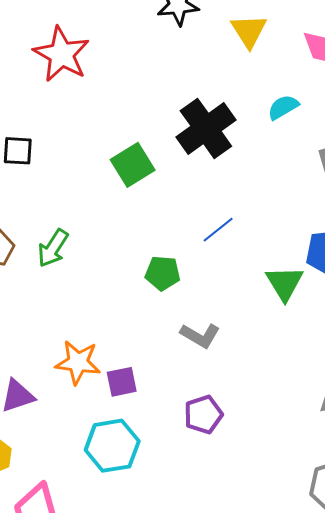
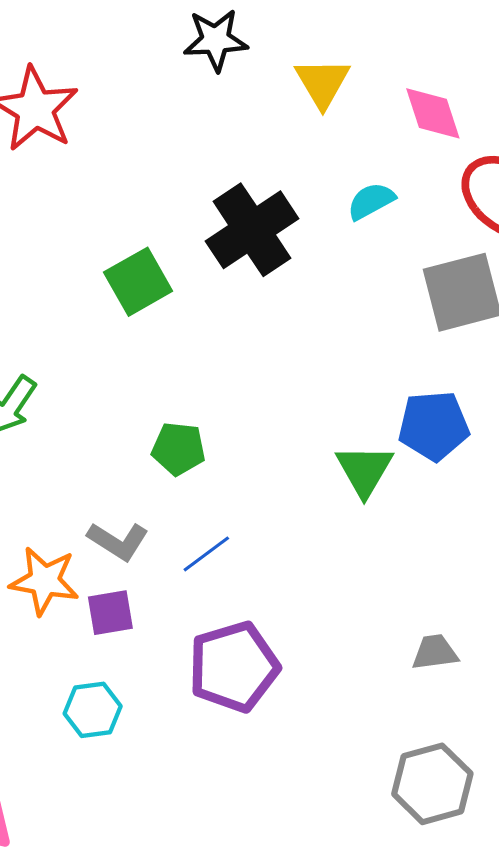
blue line: (218, 230) -> (206, 554), moved
gray L-shape: (200, 335) -> (118, 541), moved
purple pentagon: (203, 414) -> (234, 667), size x1.5
cyan hexagon: (112, 446) -> (93, 710), size x0.7

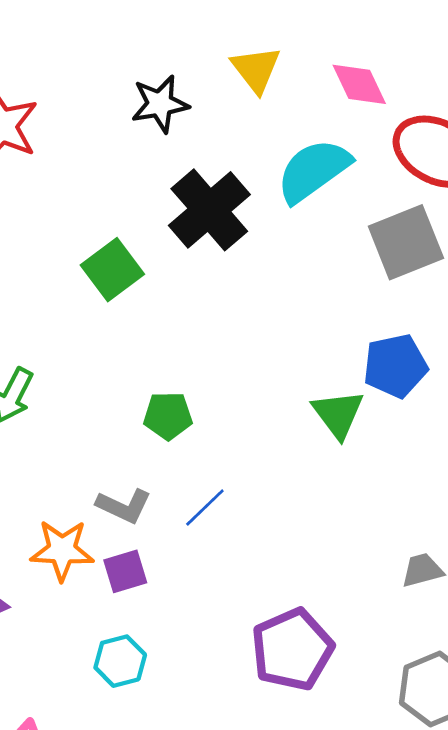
black star: (216, 40) -> (160, 104), moved
cyan semicircle: (371, 201) -> (313, 171), size x1.8
purple pentagon: (234, 667) -> (292, 649), moved

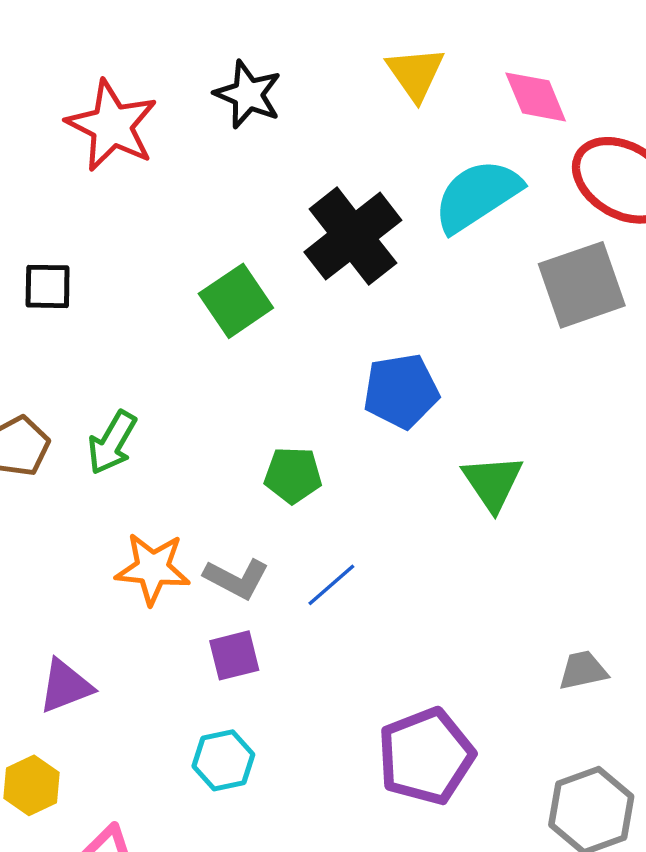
black star: (160, 104) -> (248, 94), moved, turned 30
blue pentagon: (395, 366) -> (401, 391), moved
orange star: (62, 550) -> (153, 569), moved

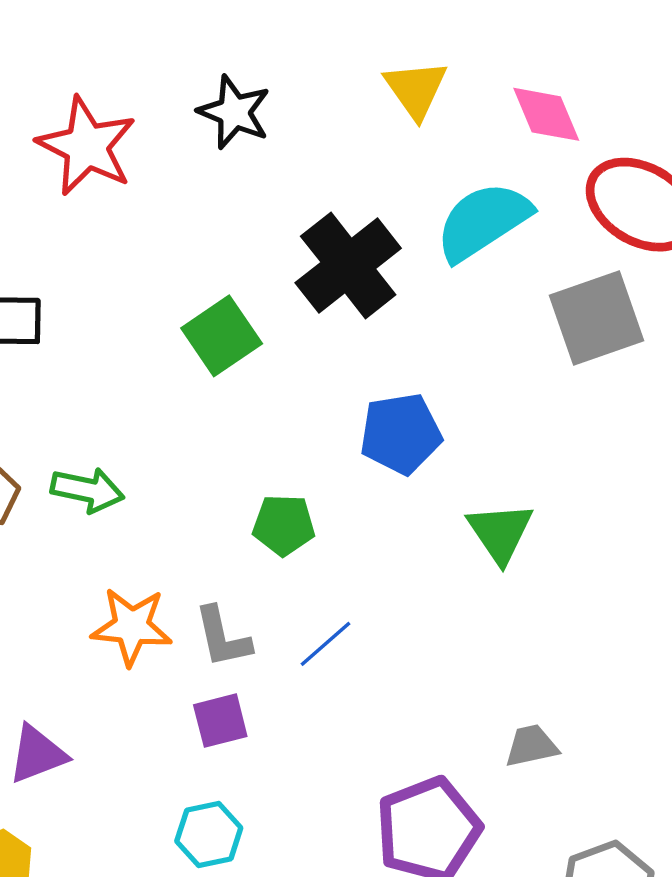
green arrow: (112, 443) -> (87, 490), turned -108
gray L-shape: (236, 579) -> (222, 637), turned 50
gray trapezoid: (583, 670) -> (531, 746), moved

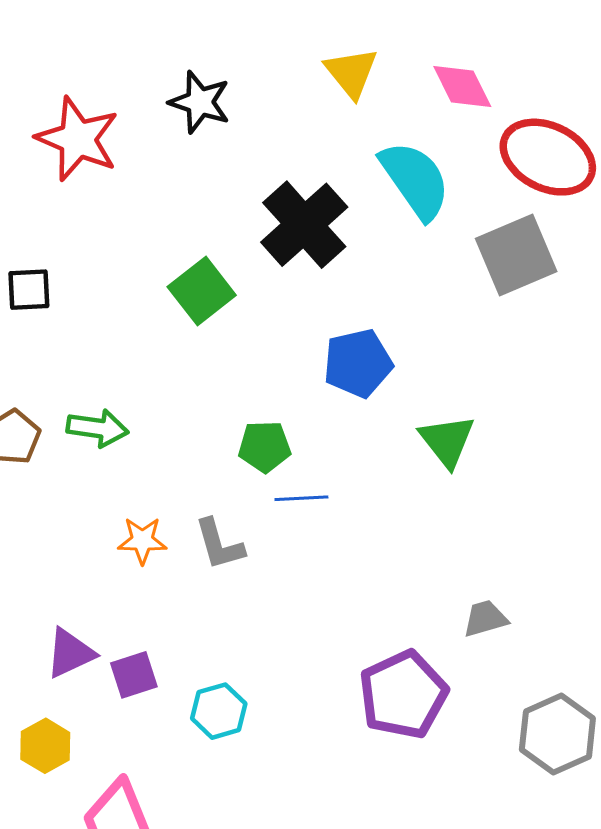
cyan semicircle: (483, 221) -> (415, 180), turned 92
orange star: (132, 627) -> (142, 540), size x0.7
blue line: (326, 644) -> (301, 498), moved, turned 42
purple square: (220, 721) -> (134, 675), moved

